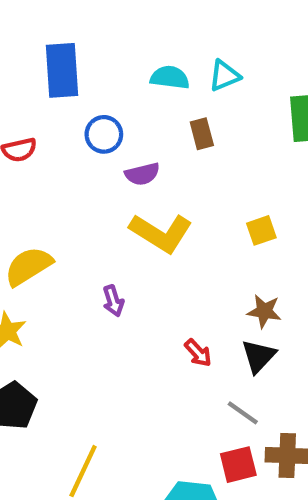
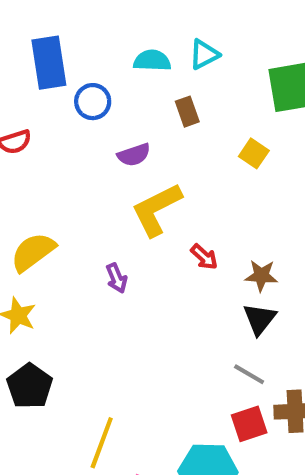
blue circle: (104, 134) -> (93, 102), moved
yellow square: (261, 230) -> (254, 153), moved, turned -32
yellow L-shape: (161, 233) -> (157, 209), turned 126
red arrow: (198, 353) -> (204, 257), moved

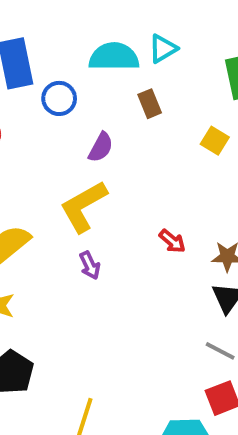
cyan semicircle: (152, 61) -> (114, 57), size x1.4
purple semicircle: (134, 155) -> (101, 147), turned -40
yellow L-shape: (157, 209) -> (83, 206), moved

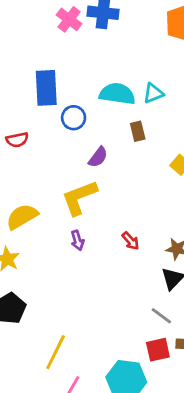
red arrow: (172, 241) -> (131, 241), moved

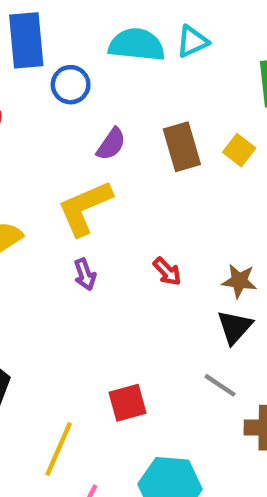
brown rectangle: (138, 131) -> (182, 147), moved, size x1.5
red square: (158, 350) -> (127, 403), moved

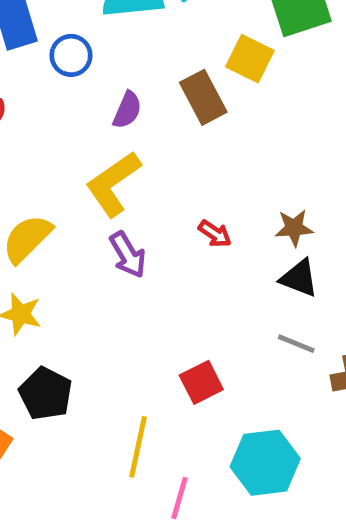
yellow square: (239, 150) -> (250, 59), moved, size x1.4
purple arrow: (85, 274) -> (128, 255), size x1.4
black triangle: (235, 327) -> (299, 278), turned -39

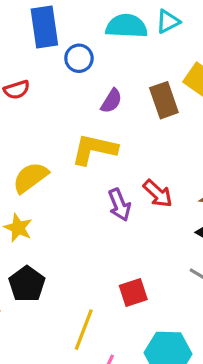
yellow L-shape: (113, 184) -> (94, 149), turned 39
red arrow: (215, 234) -> (158, 194), size x1.4
purple arrow: (128, 255) -> (119, 205), moved

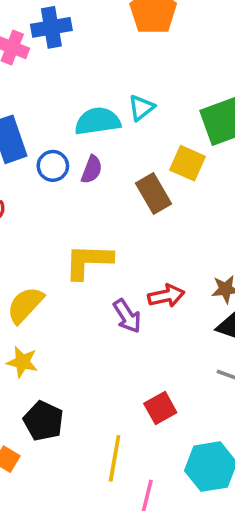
purple semicircle: (111, 101) -> (92, 170), moved
red arrow: (158, 194) -> (166, 296), turned -44

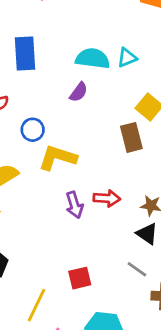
blue circle: (53, 166) -> (33, 130), moved
brown rectangle: (154, 194) -> (131, 137), moved

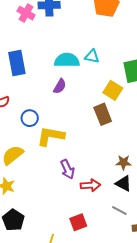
cyan triangle: (127, 58) -> (92, 56), turned 42
red arrow: (107, 198) -> (90, 185), moved

